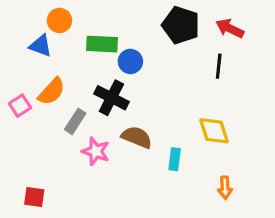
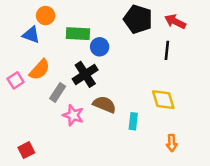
black cross: (111, 98) -> (85, 74), turned 30
red square: (34, 197) -> (26, 150), turned -35

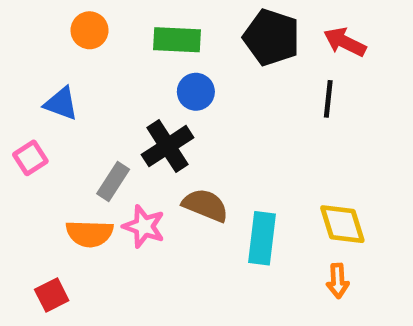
green rectangle: (78, 34) -> (177, 40), moved
blue triangle: (31, 35) -> (61, 104), moved
orange semicircle: (40, 70) -> (90, 234), moved, turned 50
yellow diamond: (163, 100) -> (342, 224), moved
cyan rectangle: (133, 121) -> (262, 238), size x1.5

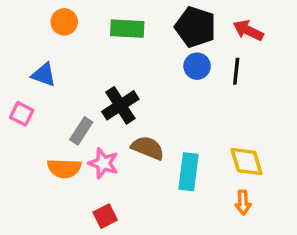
blue circle: (196, 92) -> (197, 66), moved
pink square: (30, 158) -> (22, 114), turned -30
red square: (52, 295) -> (105, 216), moved

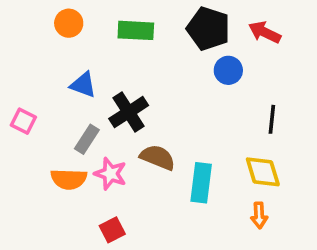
blue circle: (197, 66) -> (228, 70), moved
black line: (236, 71) -> (272, 119), moved
blue triangle: (44, 75) -> (83, 85), moved

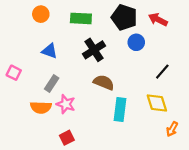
black cross: (129, 112) -> (94, 50), moved
black line: (272, 119) -> (162, 72), turned 35
brown semicircle: (158, 157) -> (104, 82), moved
orange arrow: (259, 215) -> (172, 129), moved, turned 32

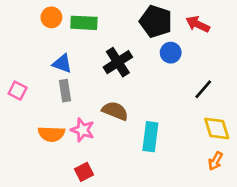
green rectangle: (81, 18) -> (84, 23), moved
brown semicircle: (104, 82) -> (115, 111), moved
gray rectangle: (52, 84) -> (65, 91), moved, turned -42
yellow diamond: (157, 103) -> (217, 129), moved

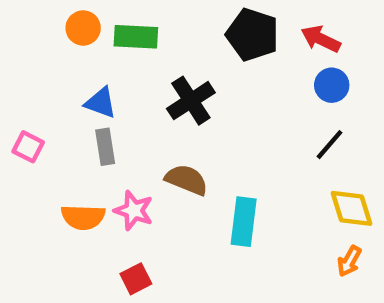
blue circle: (171, 53) -> (332, 85), moved

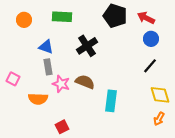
orange circle: (83, 28) -> (24, 20), moved
pink square: (28, 147) -> (13, 79), moved
pink star: (134, 211) -> (61, 84), moved

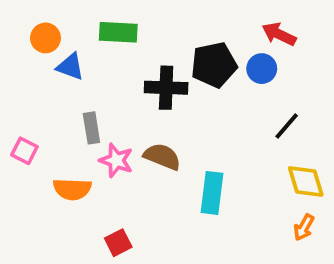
black pentagon: (115, 16) -> (214, 65), moved, turned -30
blue circle: (151, 39) -> (262, 69), moved
black cross: (87, 46) -> (166, 88), turned 35
blue triangle: (46, 47) -> (70, 67), moved

